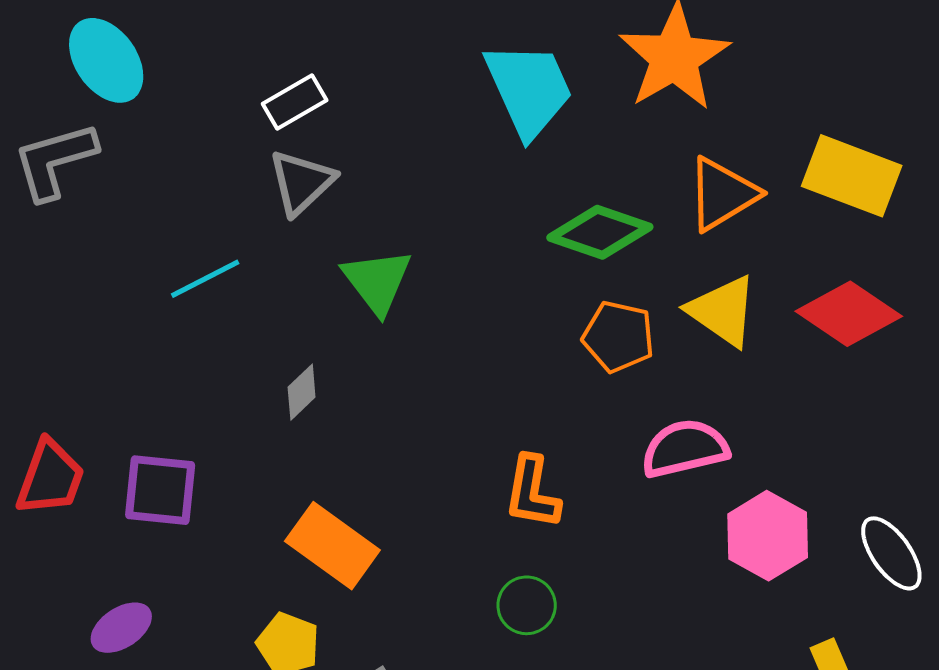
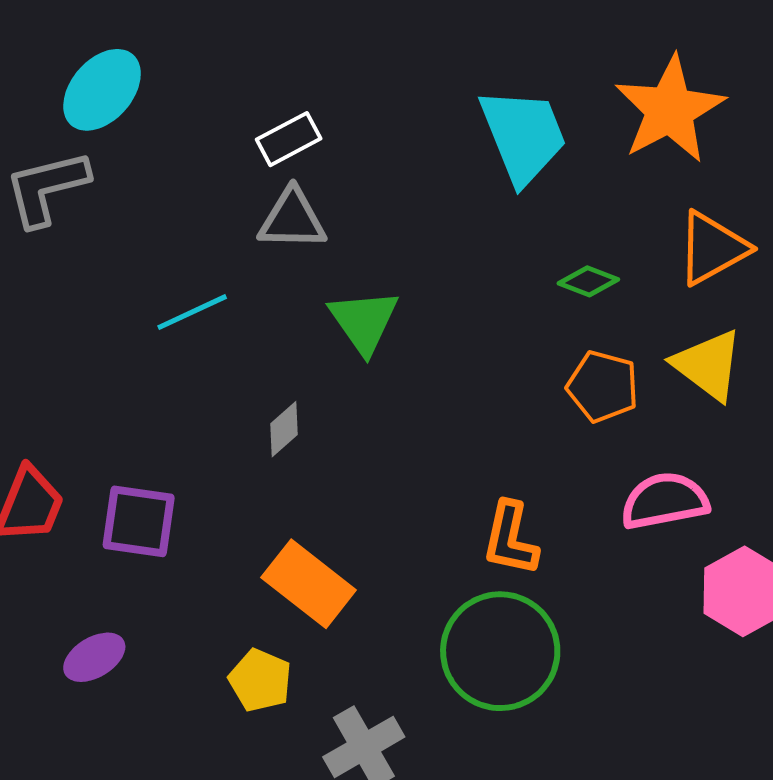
cyan ellipse: (106, 60) -> (102, 90), turned 74
gray triangle: (301, 182) -> (292, 219), turned 42
green diamond: (600, 232) -> (588, 281), size x0.6
green circle: (527, 605) -> (500, 651), size x2.0

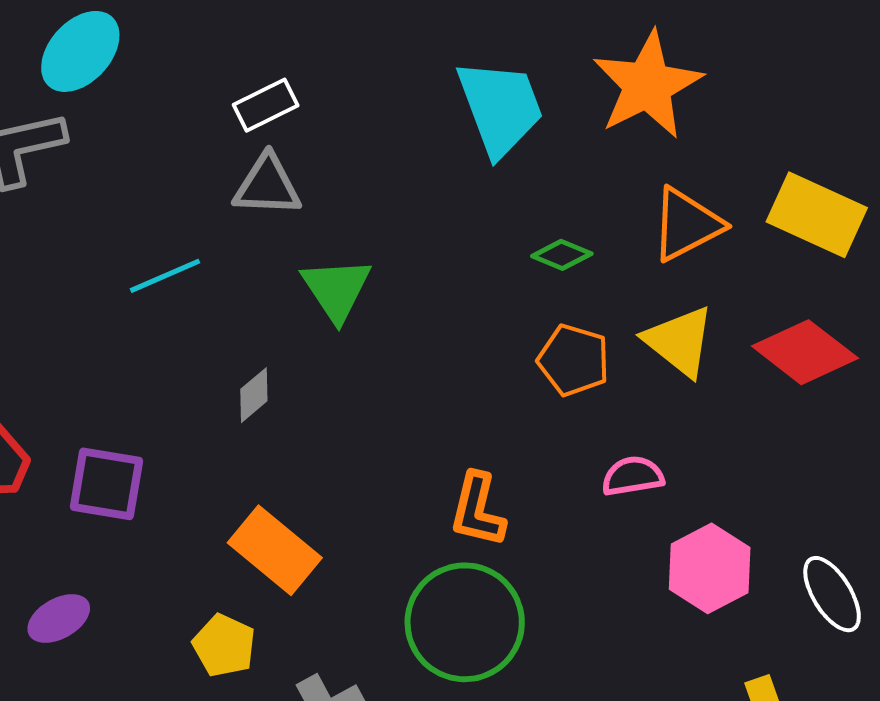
pink semicircle: (665, 501) -> (633, 476), size x0.7

